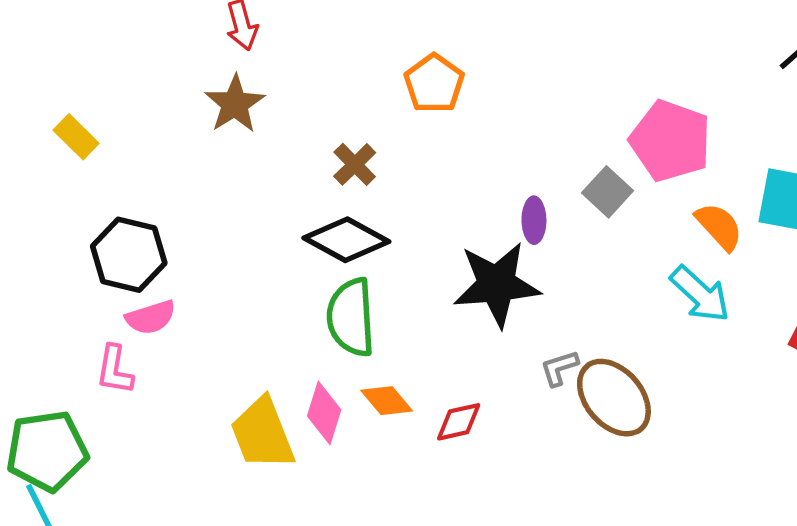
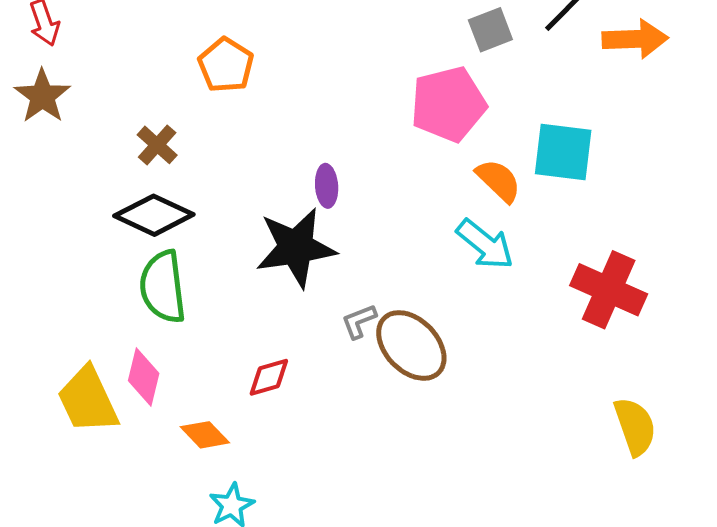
pink pentagon: (670, 141) -> (448, 104), turned -30
gray square: (607, 192) -> (490, 30), moved, turned 30
orange diamond: (387, 401) -> (205, 435), moved

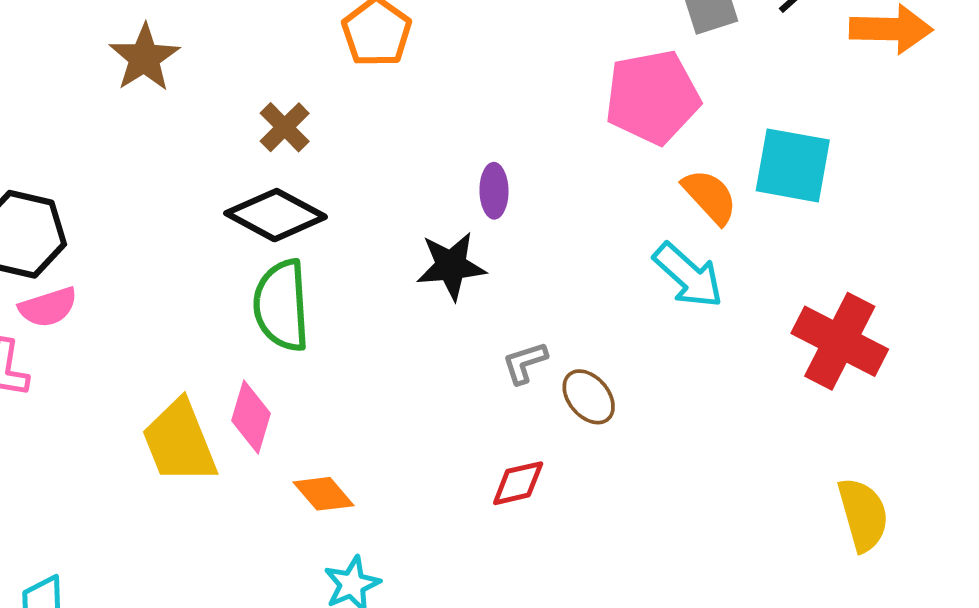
black star: (296, 248) -> (451, 266), size x0.7
brown ellipse: (411, 345) -> (589, 397), size x0.6
red diamond: (269, 377) -> (518, 483), moved

